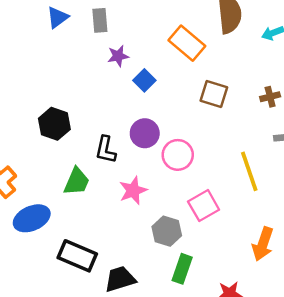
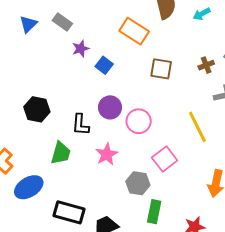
gray rectangle: (100, 20) -> (62, 22), turned -42

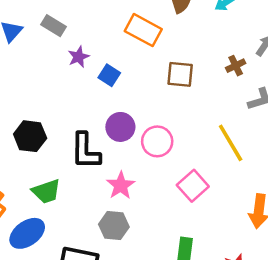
black L-shape: (80, 125) -> (85, 151), size x1.4
green trapezoid: (61, 153) -> (46, 191), moved, turned 60
gray hexagon: (138, 183) -> (114, 226), moved

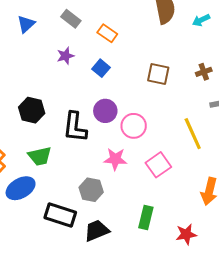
gray rectangle: (53, 26) -> (71, 19), moved
orange rectangle: (143, 30) -> (107, 33), moved, size x0.7
purple star: (79, 57) -> (65, 56), moved
pink star: (121, 185) -> (115, 159), moved, turned 30

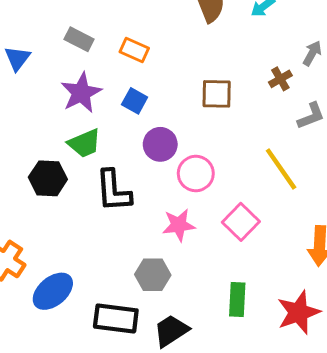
purple star: (65, 56) -> (81, 93), size x1.6
purple circle: (105, 111) -> (160, 144), moved
green trapezoid: (40, 156) -> (84, 143), moved
red star: (186, 234) -> (298, 312), size x1.4

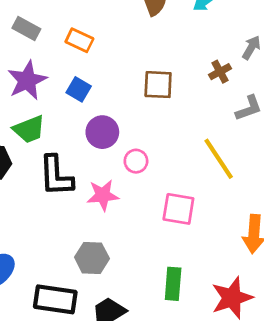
pink circle: (196, 174) -> (136, 161), size x0.7
pink square: (241, 222) -> (178, 209), turned -36
pink star: (179, 225) -> (103, 195), moved

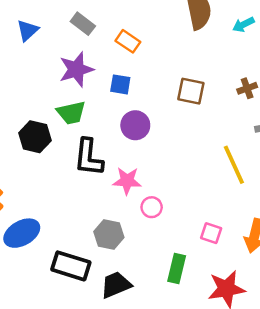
blue square: (79, 89) -> (120, 84), turned -30
pink circle: (136, 161) -> (152, 207), moved
pink square: (178, 209) -> (211, 233), moved, size x0.7

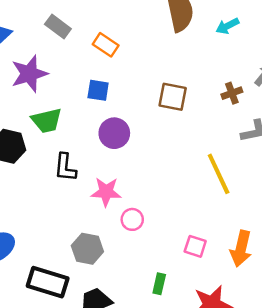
purple star: (76, 69) -> (29, 74), moved
black L-shape: (89, 157) -> (65, 167), size x0.7
green rectangle: (177, 268) -> (159, 284), size x0.7

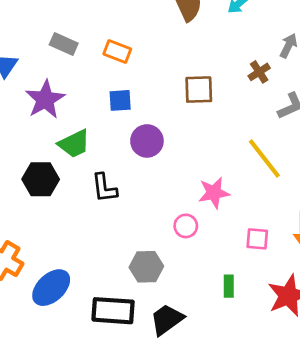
pink star: (106, 192) -> (214, 193), moved

